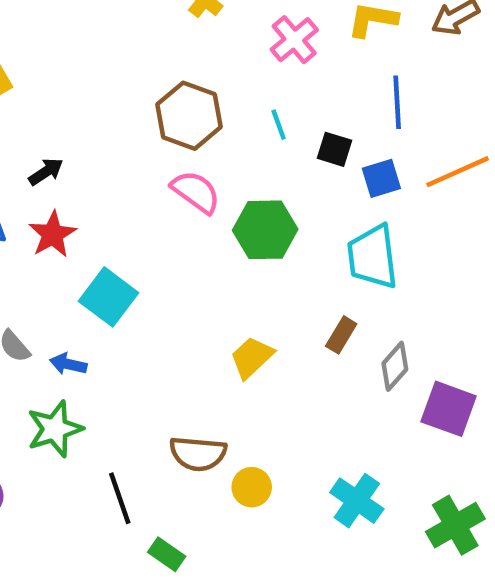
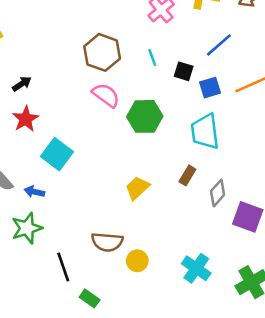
blue line: (397, 102) -> (219, 45), turned 52

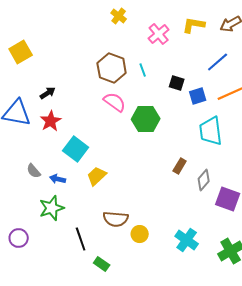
blue line: (219, 45) -> (218, 62), moved
cyan line: (152, 57) -> (143, 70), moved
cyan trapezoid: (205, 132) -> (211, 131), moved
yellow trapezoid: (137, 188) -> (97, 176), moved

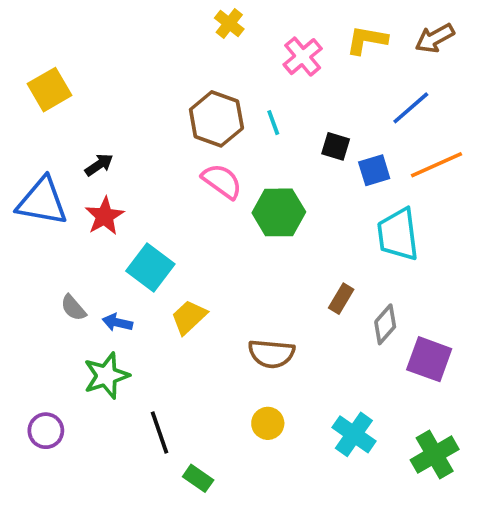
brown semicircle: (116, 219) -> (271, 354), moved

